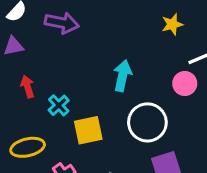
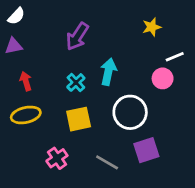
purple arrow: (62, 23) -> (77, 36), moved, turned 112
cyan cross: (59, 105) -> (76, 82), moved
yellow ellipse: (28, 147) -> (26, 115), moved

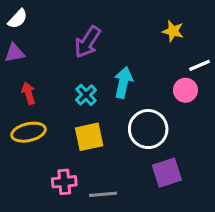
yellow star: (152, 27) -> (173, 31), turned 30
pink cross: (57, 158) -> (64, 182), turned 30
gray line: (107, 162) -> (103, 194), moved, turned -35

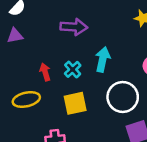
purple arrow: (88, 42) -> (74, 27), turned -120
red arrow: (29, 93) -> (45, 72), moved

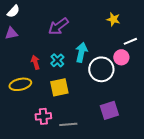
purple arrow: (74, 27) -> (58, 26), turned 140
white circle: (123, 97) -> (101, 69), moved

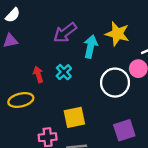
yellow star: (113, 19) -> (117, 34), moved, size x1.5
cyan arrow: (81, 52) -> (91, 47), moved
yellow square: (59, 87) -> (74, 117), moved

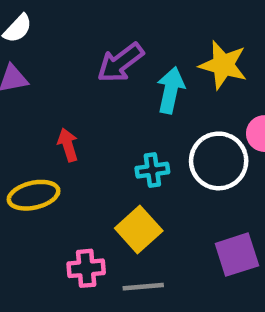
cyan cross: (64, 72) -> (152, 170), moved, turned 35
yellow square: (74, 117) -> (139, 229), turned -30

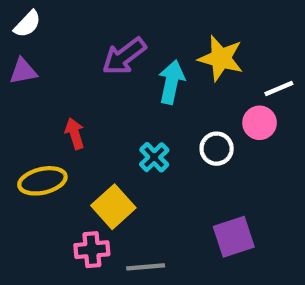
white circle: (219, 161) -> (217, 149), size x0.6
cyan cross: (152, 170) -> (154, 157), turned -36
yellow square: (139, 229) -> (113, 207), moved

